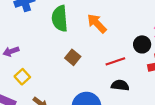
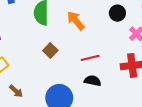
black circle: (142, 44) -> (117, 13), moved

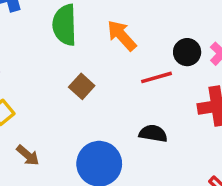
black circle: (117, 13) -> (187, 52), moved
red line: (90, 58) -> (157, 77), moved

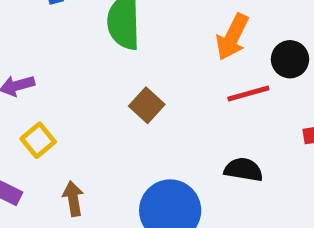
orange arrow: (122, 35) -> (232, 37), moved, turned -112
brown arrow: (28, 155) -> (73, 199), turned -140

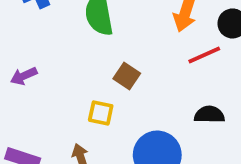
yellow square: (38, 140) -> (101, 113), moved, turned -30

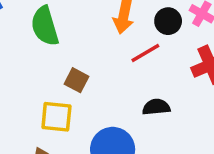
yellow square: (101, 113) -> (56, 117), size x1.4

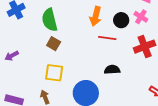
red line: (145, 53) -> (107, 38), turned 36
brown square: (77, 80) -> (54, 44), moved

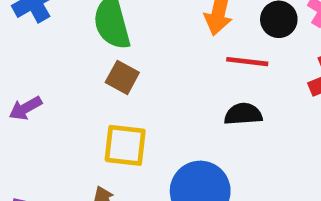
black semicircle: (112, 70) -> (243, 114), moved

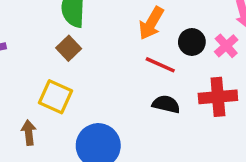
black semicircle: (243, 114) -> (166, 104), moved

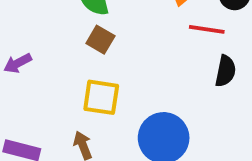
black semicircle: (166, 104) -> (225, 71), turned 104

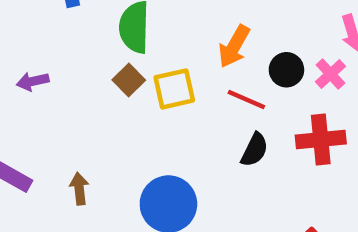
yellow square: (101, 97) -> (174, 89), moved, turned -36

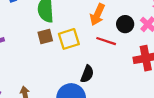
brown square: (129, 80) -> (45, 36), turned 35
black semicircle: (255, 150) -> (87, 74), moved

